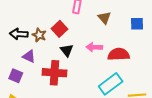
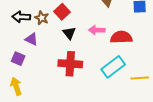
red cross: (54, 73) -> (70, 64), moved

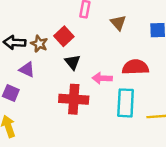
pink arrow: (97, 30) -> (102, 78), moved
cyan rectangle: (113, 67) -> (126, 103), turned -50

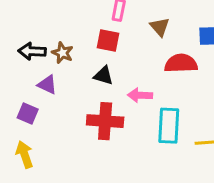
red square: (64, 36) -> (108, 41), moved, turned -36
black triangle: (73, 62) -> (104, 76), turned -35
red semicircle: (135, 67) -> (181, 63), moved

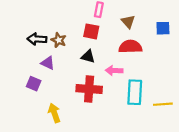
red semicircle: (181, 63) -> (130, 47), moved
yellow arrow: (25, 155) -> (54, 113), moved

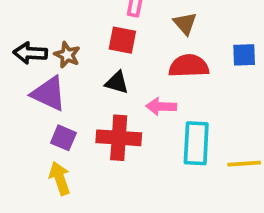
blue square: (163, 28) -> (244, 55), moved
purple triangle: (48, 63) -> (49, 94), size x1.5
purple square: (34, 84) -> (63, 138), moved

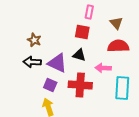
black arrow: (30, 53) -> (32, 62), moved
brown star: (67, 55) -> (34, 40), moved
purple triangle: (49, 94) -> (57, 63), moved

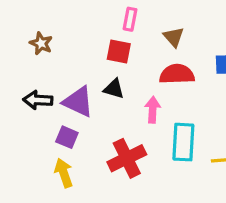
brown star: (34, 40) -> (41, 43), moved
pink arrow: (103, 68) -> (153, 110), turned 91
red cross: (80, 85) -> (127, 158), moved, turned -30

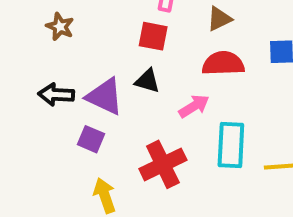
brown triangle: (174, 37) -> (219, 19), turned 45
pink arrow: (153, 110) -> (194, 106), turned 55
yellow arrow: (64, 173) -> (105, 195), moved

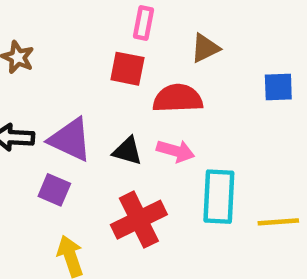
red semicircle: (223, 63) -> (178, 98), moved
black triangle: (147, 81) -> (127, 151), moved
pink arrow: (194, 106) -> (175, 151), turned 48

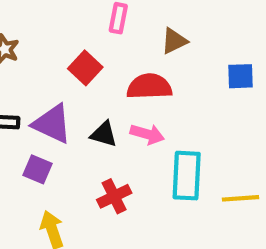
red square: (127, 69) -> (85, 68), moved, turned 32
red cross: (139, 220) -> (114, 196), size x0.7

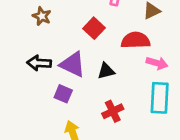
black triangle: (104, 134) -> (106, 71), turned -30
pink arrow: (147, 134) -> (157, 63), moved

